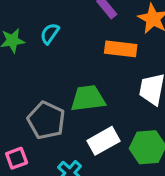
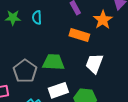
cyan semicircle: (50, 34) -> (37, 18), turned -48

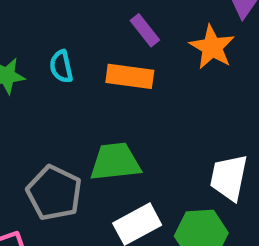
orange rectangle: (79, 35) -> (130, 76), moved
white trapezoid: (94, 64) -> (229, 177), moved

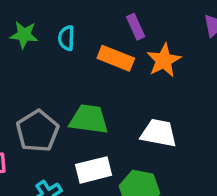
orange star: (212, 47) -> (164, 60), moved
white trapezoid: (229, 177) -> (159, 133), moved, turned 75

